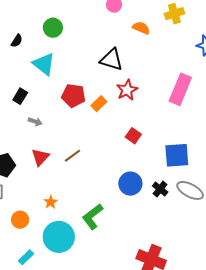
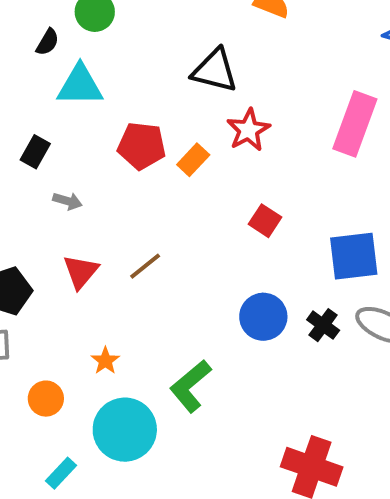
black semicircle: (17, 41) -> (48, 42), moved
cyan triangle: (44, 64) -> (80, 85), turned -35

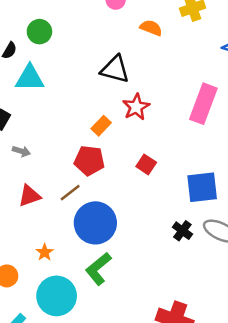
red pentagon: (142, 146) -> (89, 161), moved
red triangle: (81, 272) -> (29, 196), turned 30
blue circle: (263, 317) -> (95, 223), moved, size x1.4

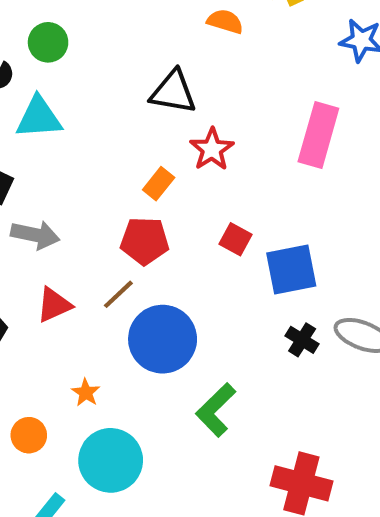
gray arrow: (21, 151) -> (35, 235), size x1.6
blue square: (202, 187) -> (291, 269), moved
green L-shape: (98, 269) -> (216, 410), moved

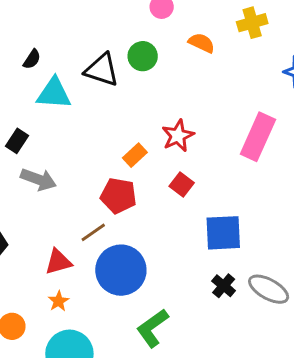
green circle: (48, 42) -> (143, 56), moved
black triangle: (173, 92) -> (102, 70), moved
red square: (236, 239) -> (182, 184), moved
red triangle: (54, 305) -> (58, 262), moved

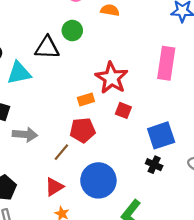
red star: (178, 136) -> (112, 78), size x1.4
orange rectangle: (135, 155) -> (86, 99), turned 42
brown line: (93, 232) -> (61, 152), moved
black cross: (224, 286) -> (154, 165), moved

